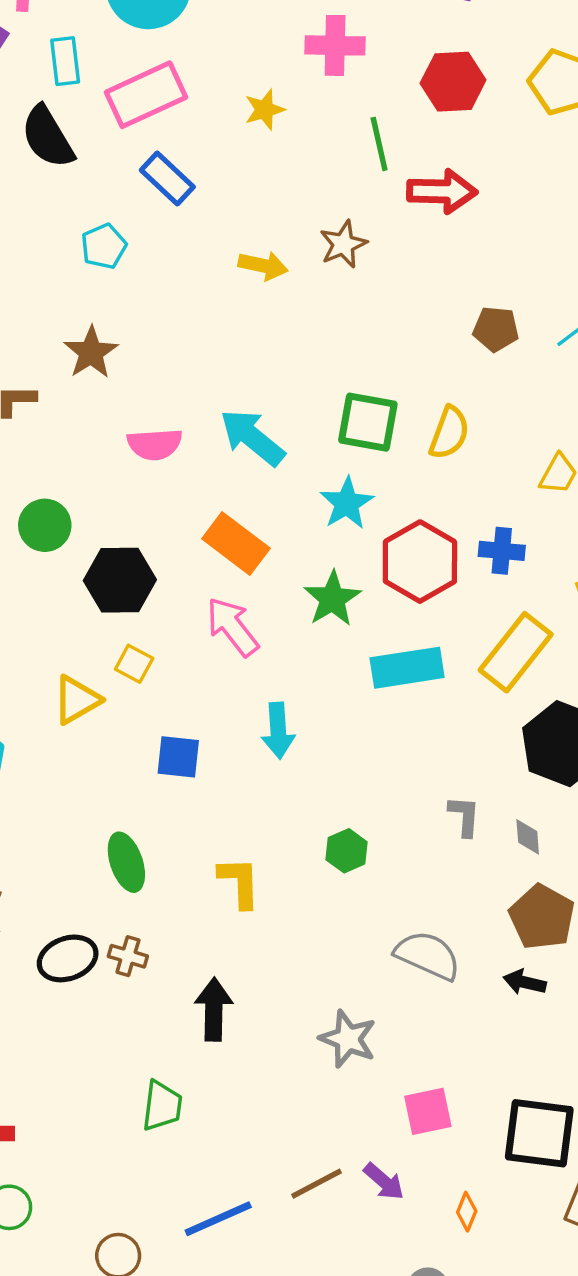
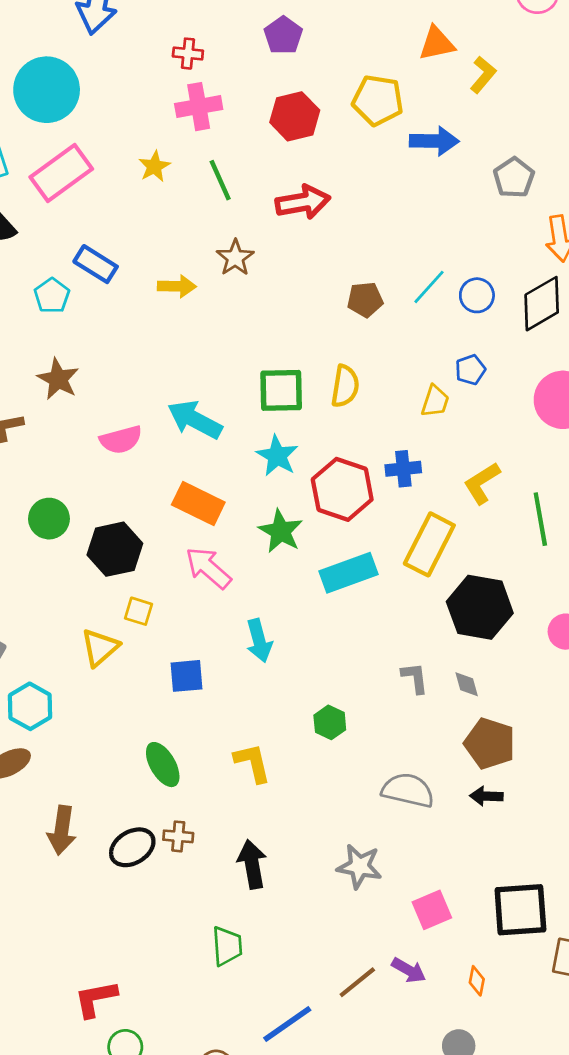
green line: (379, 144) -> (220, 180), moved
blue rectangle: (167, 179) -> (96, 264), moved

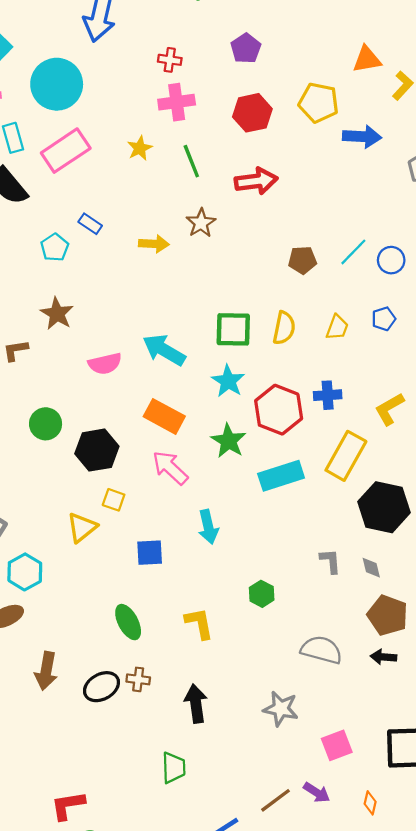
blue rectangle: (96, 264) -> (90, 224), size x0.7
yellow trapezoid: (435, 401) -> (337, 327), moved

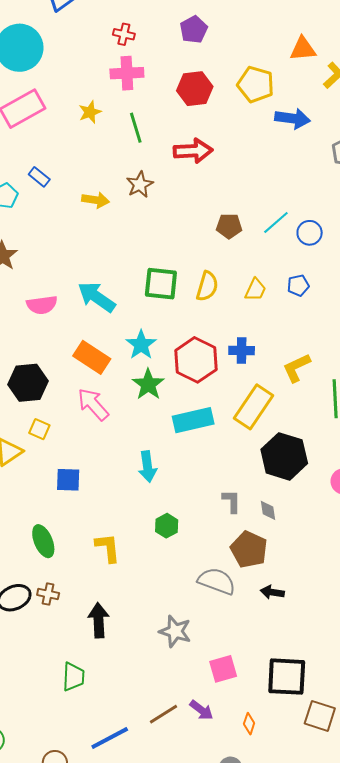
cyan star: (228, 381) -> (141, 345), moved
cyan arrow: (208, 527) -> (148, 467), moved
brown pentagon: (388, 615) -> (249, 549), moved

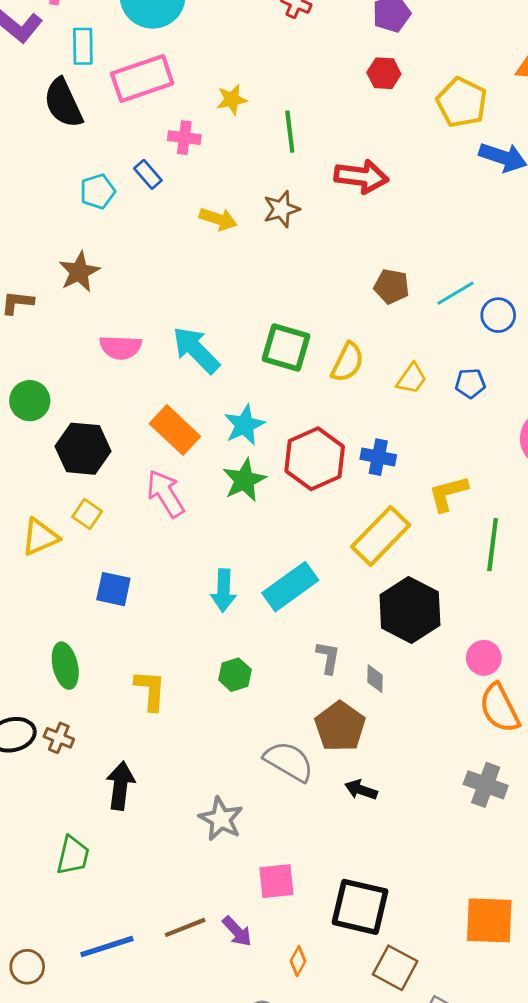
pink cross: (127, 73) -> (184, 138), moved, size x0.7
red hexagon: (195, 89) -> (384, 73), moved, size x0.7
cyan rectangle: (193, 420) -> (290, 587), moved, turned -33

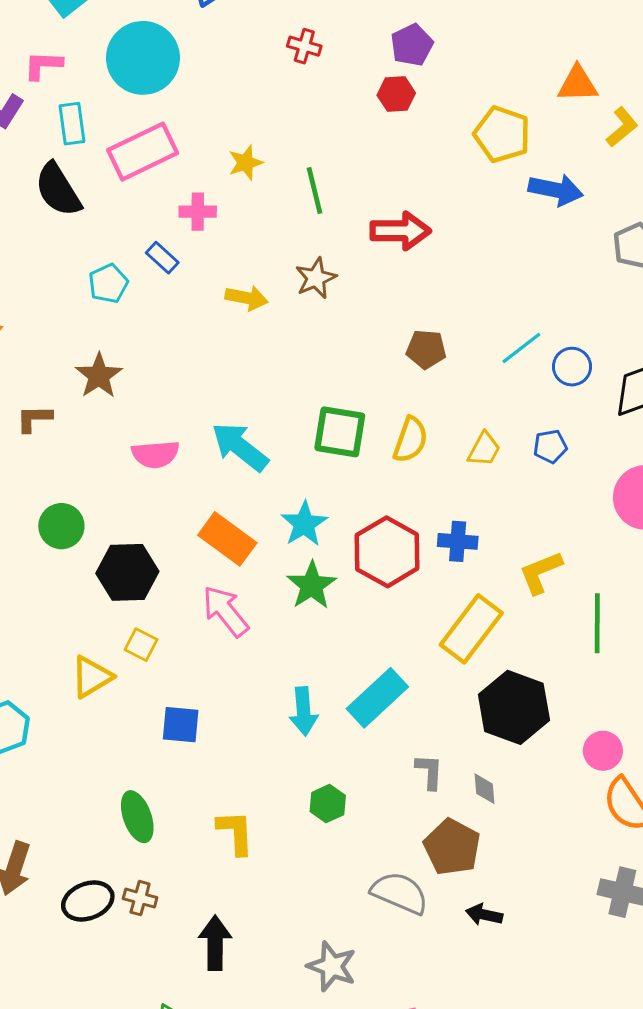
red hexagon: (384, 73) -> (396, 94), moved
brown pentagon: (392, 286) -> (426, 349), moved

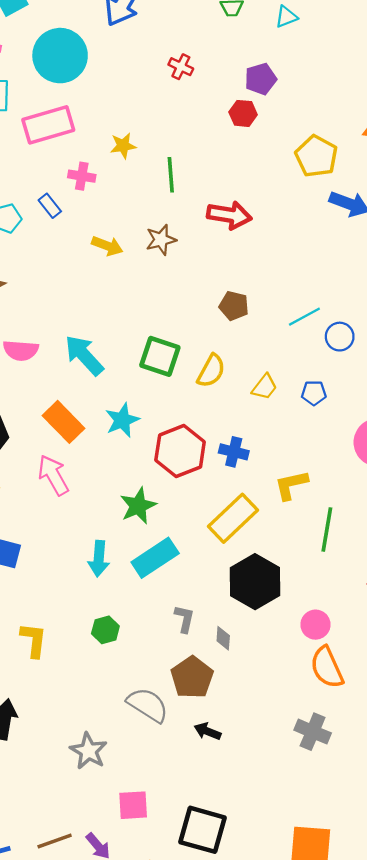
green star: (312, 585) -> (138, 506), moved

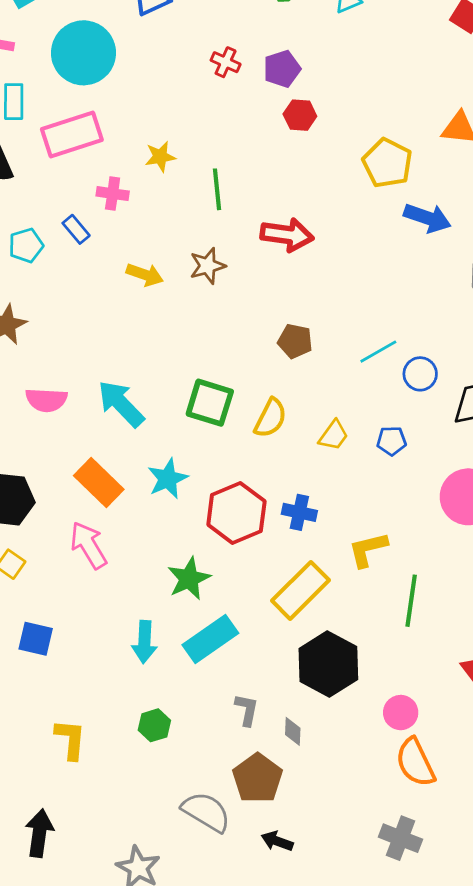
purple pentagon: (261, 79) -> (282, 69), moved

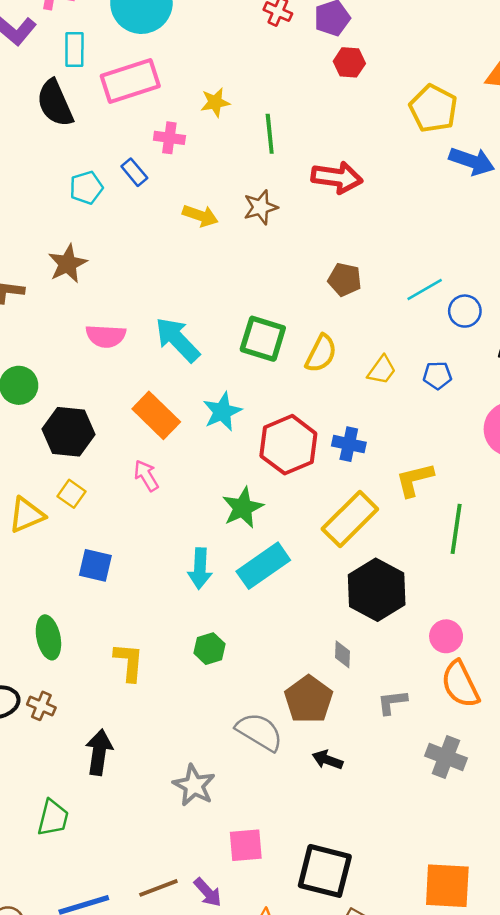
pink arrow: (89, 545) -> (146, 476), size x0.7
gray L-shape: (247, 710) -> (392, 702), moved, turned -108

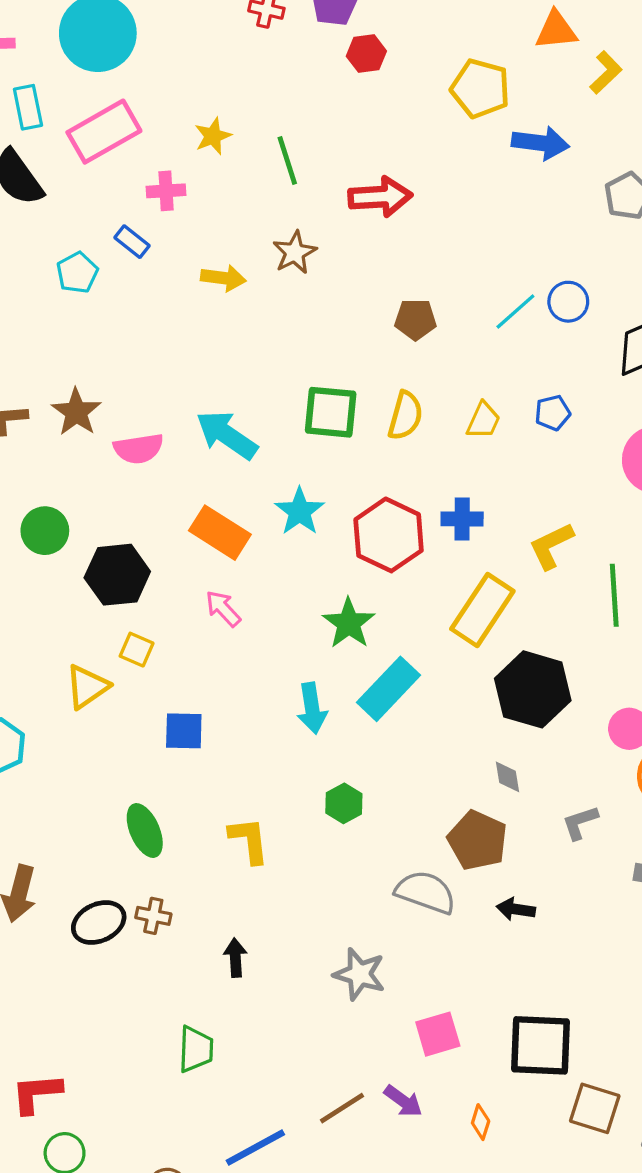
brown star: (68, 264) -> (76, 412), moved
blue circle: (465, 311) -> (568, 302), moved
black arrow: (99, 752) -> (235, 958), size x0.7

